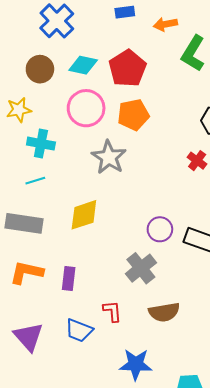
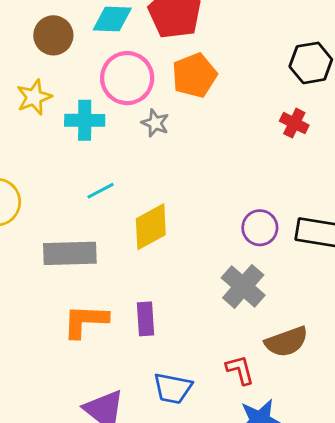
cyan cross: (41, 144) -> (85, 120), moved
gray star: (109, 157) -> (155, 123), moved, size x0.6
cyan line: (35, 181) -> (101, 191), moved
red L-shape: (112, 311) -> (240, 370), moved

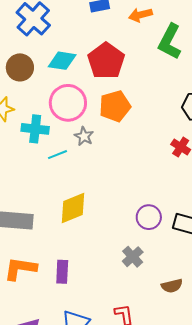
cyan line: (101, 191) -> (57, 155), moved
gray cross: (243, 286) -> (133, 257), size x0.7
brown semicircle: (286, 342) -> (172, 286), moved, size x0.7

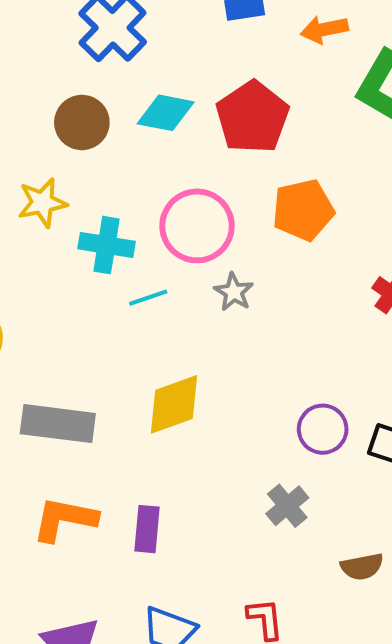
pink circle: (68, 103) -> (197, 226), moved
orange pentagon: (115, 106) -> (303, 210), moved
gray star: (84, 136) -> (234, 292), moved

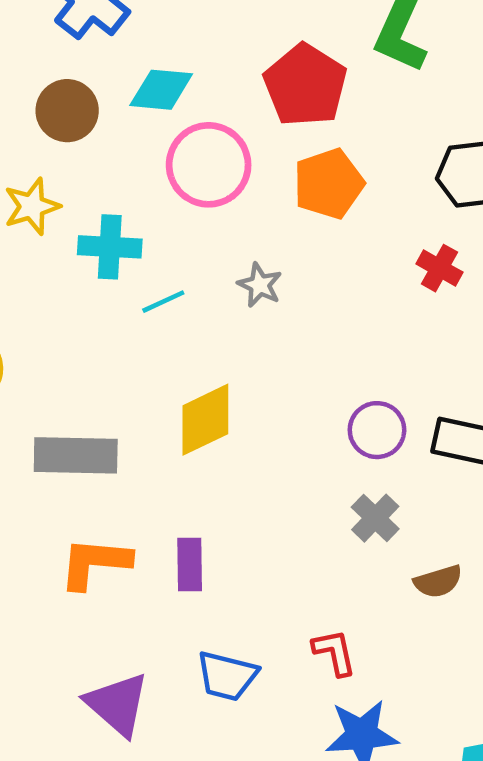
red pentagon: (252, 117) -> (305, 85), moved
pink circle: (197, 226) -> (209, 165), moved
gray cross: (287, 506) -> (375, 518), moved

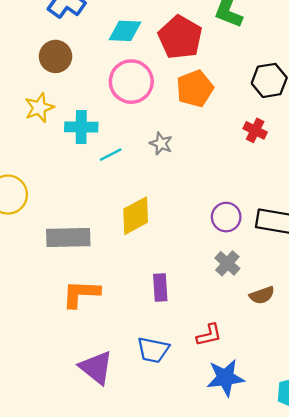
cyan diamond: (161, 90) -> (125, 31), moved
purple rectangle: (190, 564) -> (160, 288), moved
red L-shape: (334, 652) -> (209, 335), turned 92

